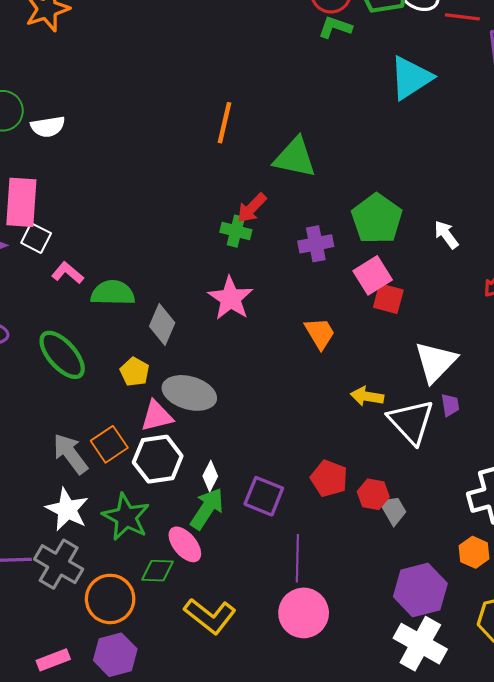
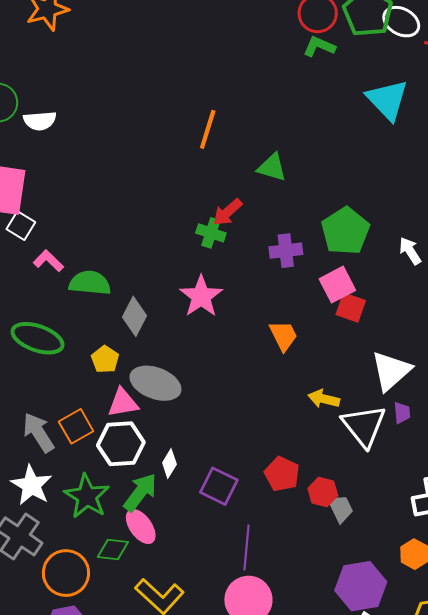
cyan triangle: (411, 78) -> (387, 100), turned -45
green triangle: (295, 158) -> (272, 167), size x0.7
green ellipse: (62, 355) -> (38, 338), turned -33
green arrow: (207, 509) -> (140, 492), moved

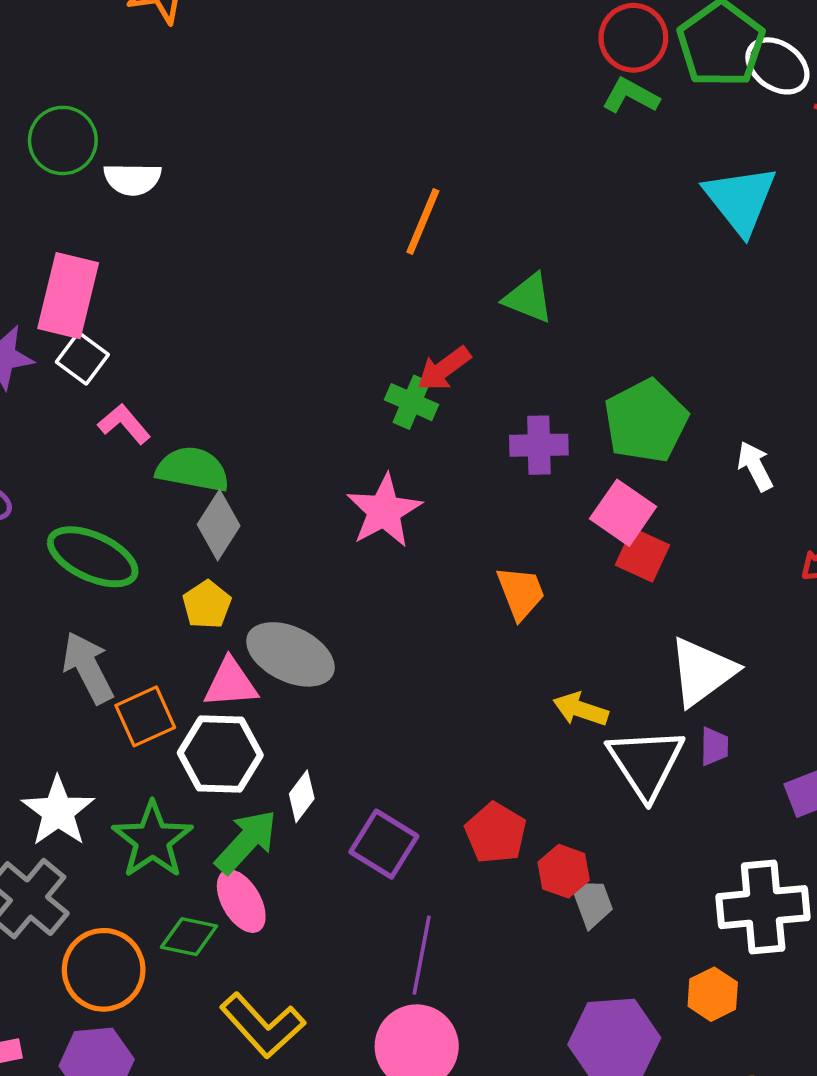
pink square: (337, 285) -> (623, 513), turned -33
gray diamond: (134, 316) -> (219, 525), moved
gray arrow: (38, 433) -> (88, 668), moved

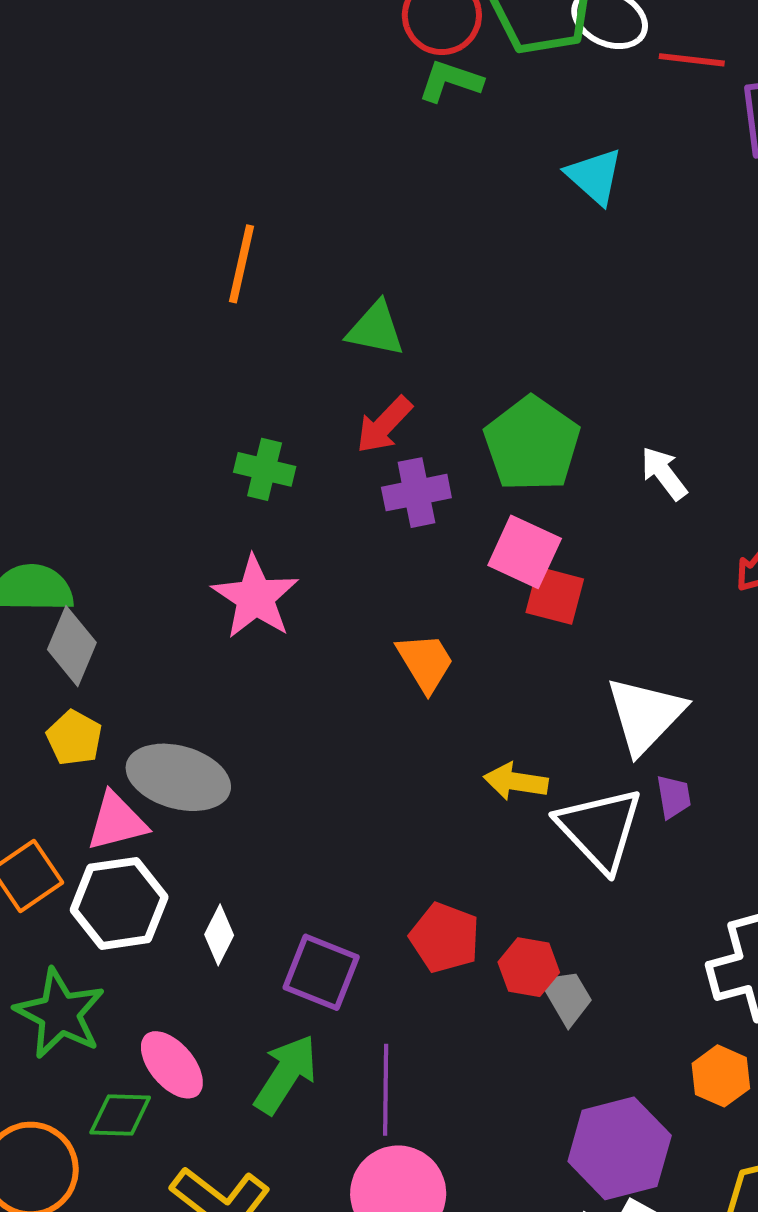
cyan triangle: (740, 200) -> (594, 176), size x0.7
red arrow: (444, 369) -> (384, 425), moved
green arrow: (246, 842) -> (286, 1074), moved

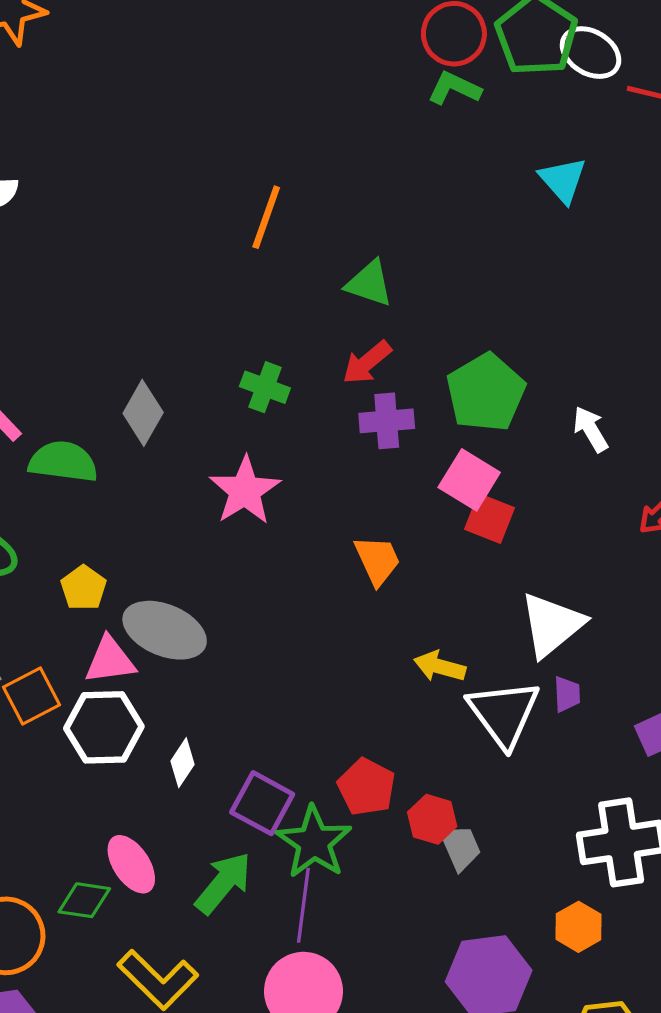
gray diamond: (72, 646) -> (143, 413), moved
green star: (60, 1014) -> (314, 842), moved

